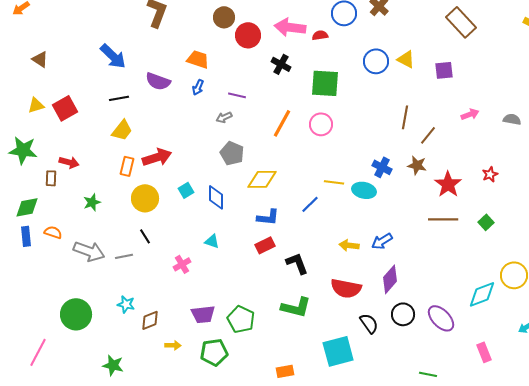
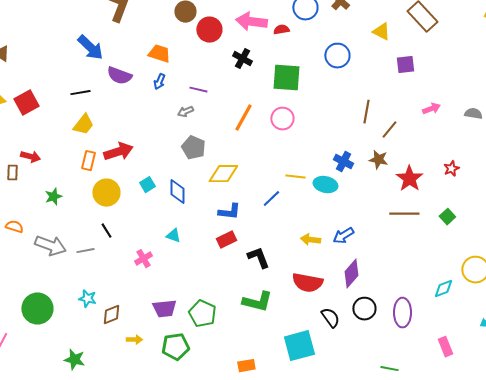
blue arrow: (113, 56) -> (90, 48), moved
yellow triangle: (406, 59) -> (381, 32), moved
cyan diamond: (482, 294) -> (443, 289), size x0.7
purple ellipse: (441, 318) -> (402, 313), turned 44

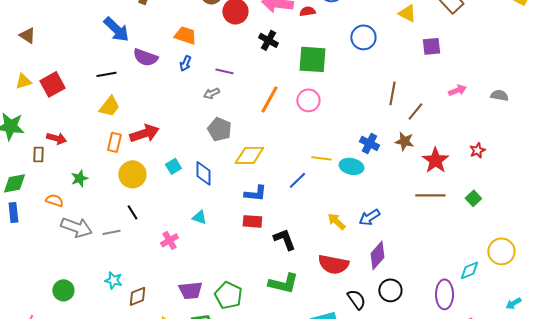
orange semicircle: (14, 227) -> (54, 200), moved
red rectangle: (226, 240) -> (252, 221), turned 30
yellow arrow: (310, 240) -> (336, 221), turned 36
green circle: (37, 309) -> (63, 290), size x0.7
purple ellipse: (402, 313) -> (444, 294), moved

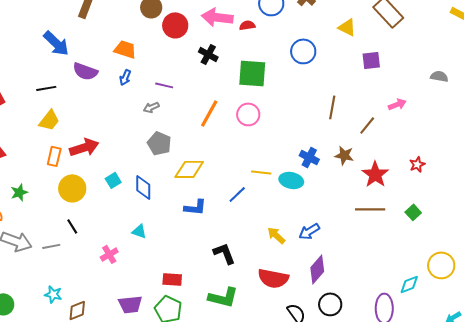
gray semicircle: (499, 95) -> (439, 76), moved
brown line: (415, 111) -> (367, 125), moved
red rectangle: (252, 221) -> (172, 279), moved

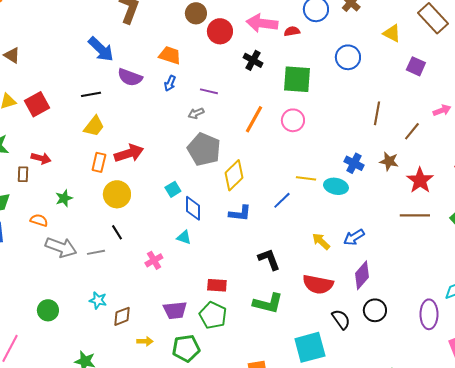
purple square: (371, 60) -> (416, 66), turned 30
gray pentagon: (159, 143) -> (204, 149), size x1.4
yellow diamond: (189, 169) -> (234, 175), turned -44
cyan square: (113, 180) -> (173, 189), moved
blue diamond: (143, 187) -> (193, 208), moved

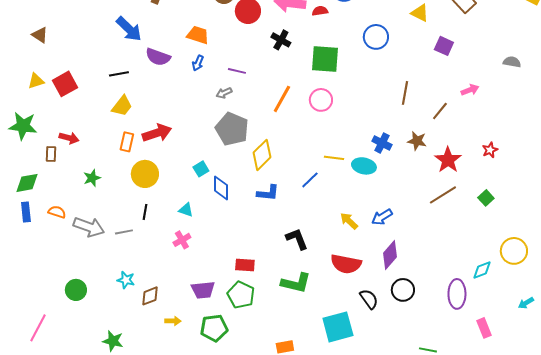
brown line: (415, 215) -> (443, 195), turned -32
orange semicircle: (39, 220) -> (57, 212), moved
black line: (117, 232) -> (145, 212), turned 42
cyan triangle: (184, 237) -> (186, 210), moved

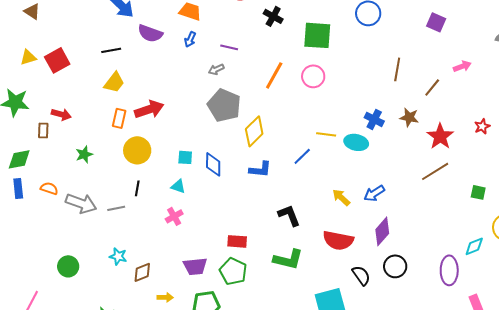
cyan square: (201, 169) -> (185, 157), moved, turned 35
green square: (486, 198) -> (478, 192), moved, turned -35

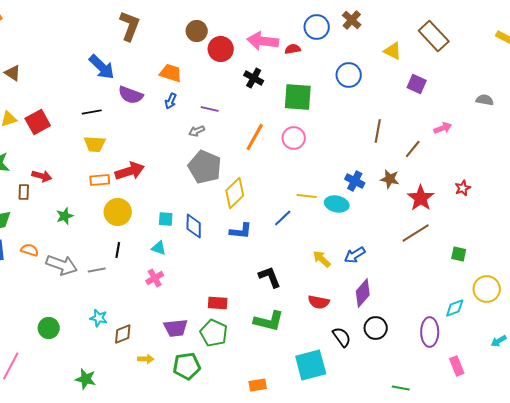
yellow trapezoid: (114, 82) -> (95, 144), turned 55
orange rectangle: (119, 118) -> (100, 180), turned 72
red semicircle: (338, 240) -> (319, 302), size x0.7

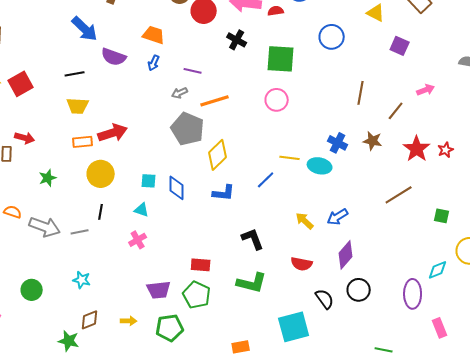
orange line: (255, 137) -> (215, 101), moved, turned 44
red star: (421, 198) -> (417, 149), moved
brown diamond: (123, 334) -> (90, 320), moved

